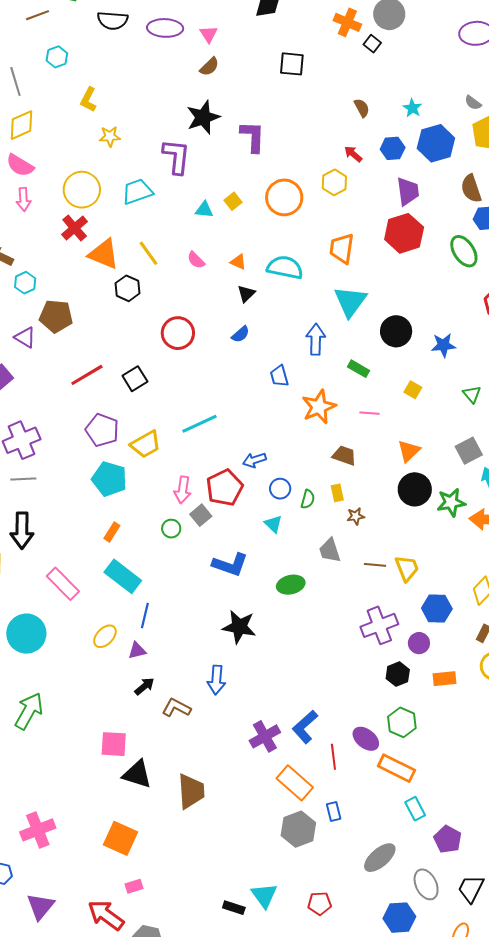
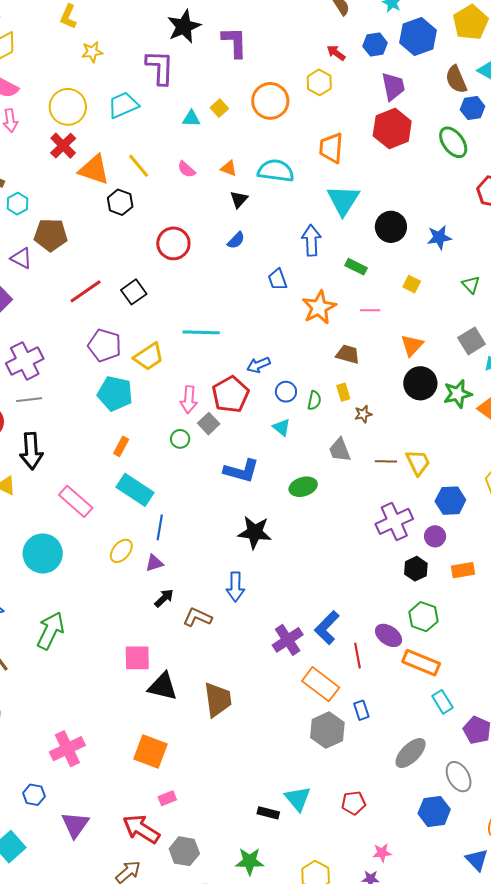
cyan line: (200, 424) -> (201, 332), turned 30

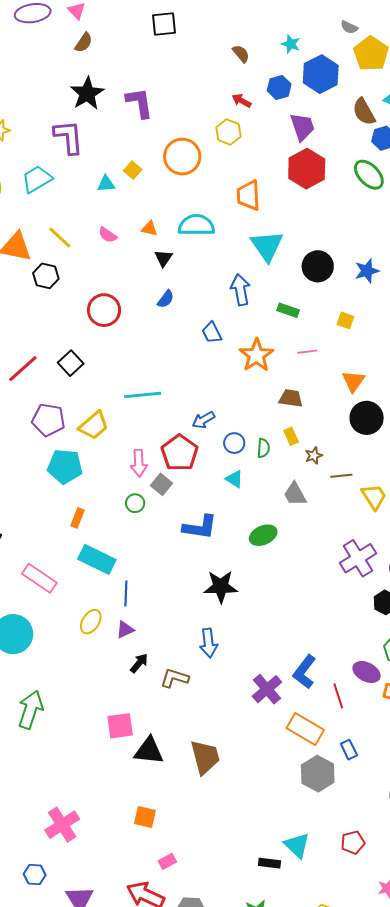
brown line: (386, 461) -> (341, 476), moved
orange square: (151, 752) -> (145, 817), size x0.7

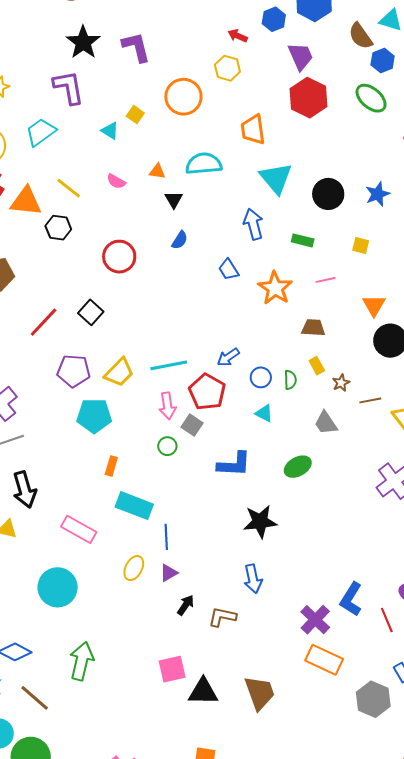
cyan triangle: (106, 184) -> (110, 131), turned 42
cyan line: (143, 395) -> (169, 365), moved
orange rectangle: (305, 729) -> (324, 660), moved

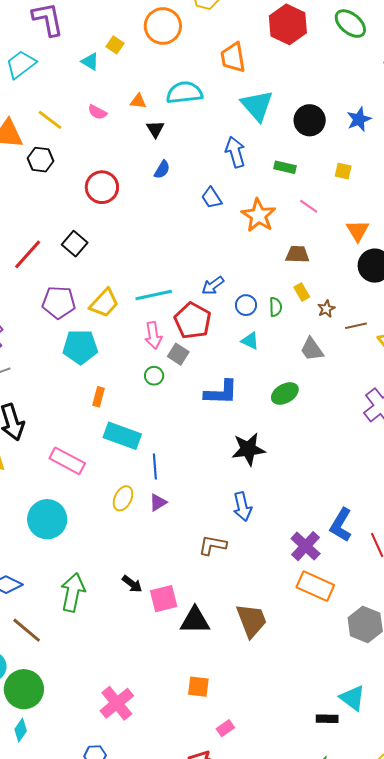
pink line: (326, 280) -> (309, 206), turned 48
black arrow: (186, 605) -> (132, 584), moved, turned 95

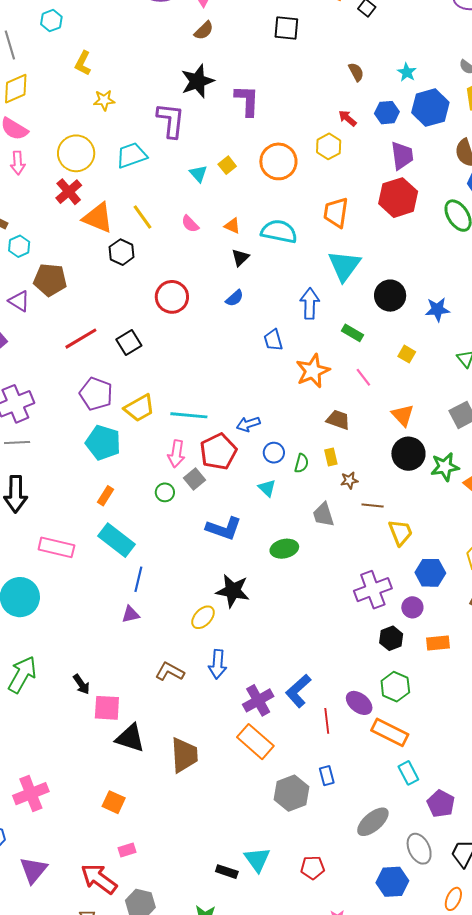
orange triangle: (358, 231) -> (403, 415), turned -30
pink rectangle: (67, 461) -> (56, 547), turned -32
yellow ellipse: (123, 498) -> (203, 617), moved
blue arrow: (242, 507) -> (218, 664), moved

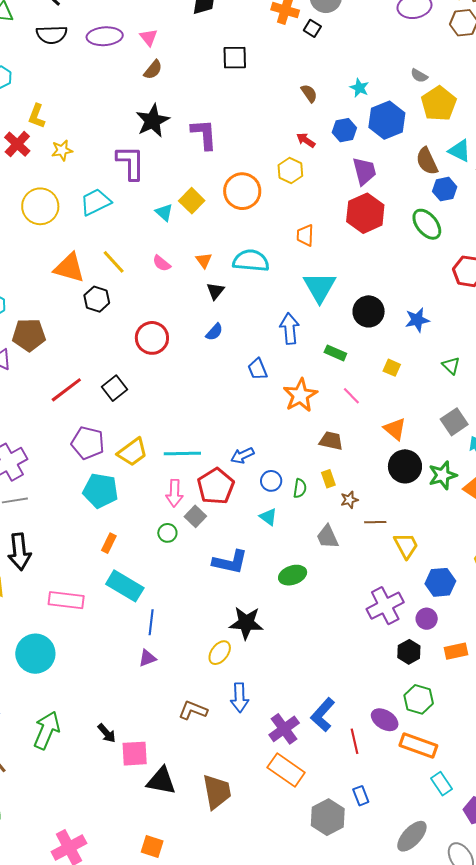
yellow square: (227, 165) -> (192, 201), size x1.4
red cross: (69, 192) -> (17, 144), moved
orange trapezoid: (336, 213) -> (305, 235), size x0.7
orange triangle: (232, 226) -> (204, 260), turned 36

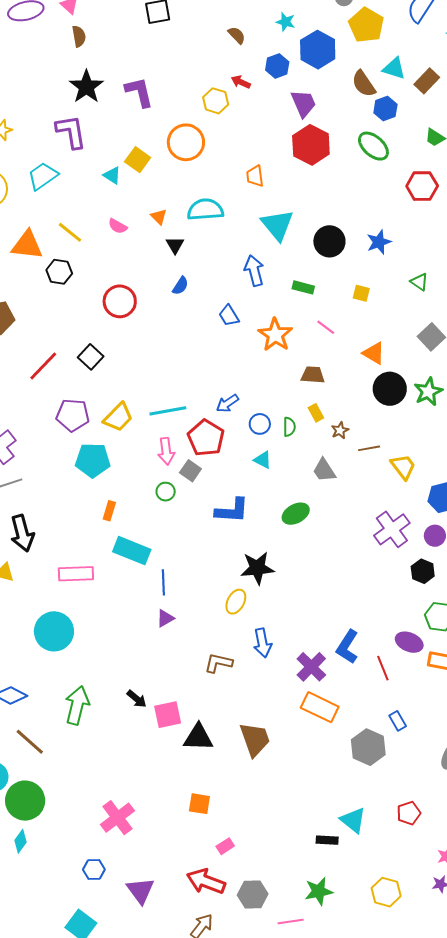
brown semicircle: (153, 70) -> (79, 36), turned -40
yellow hexagon: (290, 170) -> (216, 101), moved

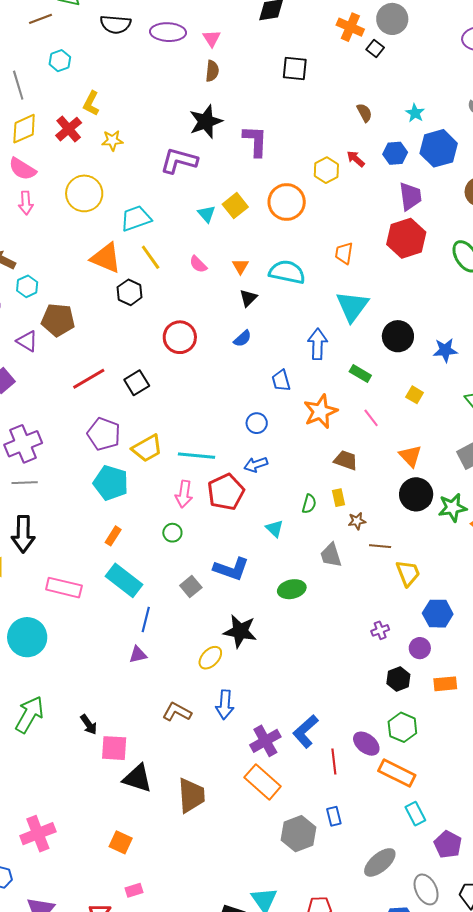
purple L-shape: (71, 132) -> (179, 161), turned -81
cyan trapezoid: (43, 176) -> (136, 218), moved
blue circle: (260, 424) -> (257, 423), moved
gray square: (190, 471) -> (191, 586), moved
purple cross: (392, 529) -> (380, 630), size x0.5

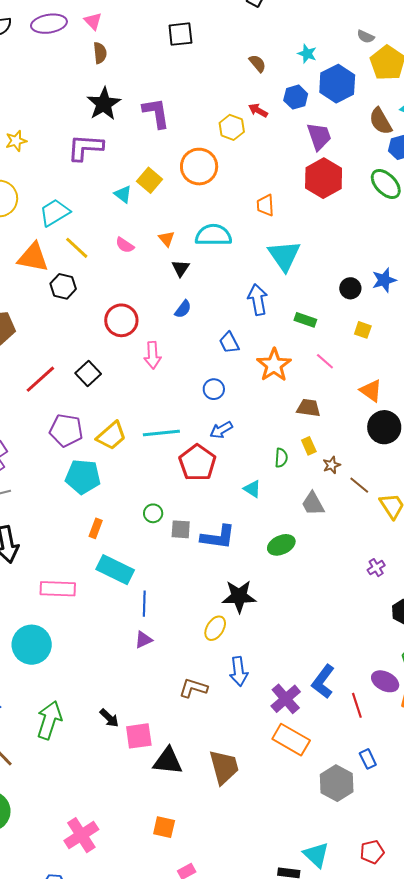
black circle: (398, 336) -> (350, 288), moved, size x0.7
pink arrow: (184, 494) -> (153, 355), moved
brown line: (380, 546) -> (359, 485), turned 45
gray square: (191, 586) -> (181, 529), moved, turned -35

